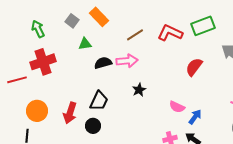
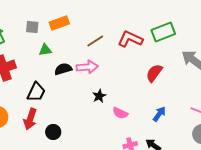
orange rectangle: (99, 17) -> (59, 23), turned -66
gray square: (72, 21) -> (32, 27), turned -32
black trapezoid: (99, 101) -> (36, 92), moved
pink semicircle: (177, 107) -> (120, 113), moved
blue arrow: (195, 117) -> (159, 114), moved

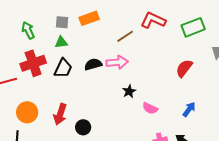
red L-shape: (130, 39) -> (153, 20), moved
green triangle: (45, 50) -> (61, 42), moved
black trapezoid: (36, 92) -> (63, 68), moved

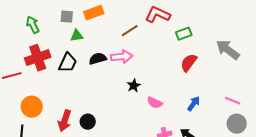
green rectangle: (193, 27) -> (184, 34), moved, size x0.7
green triangle: (61, 42) -> (77, 36), moved
red arrow: (60, 114) -> (65, 121), moved

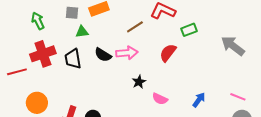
black semicircle: (98, 59) -> (103, 55), turned -132
black trapezoid: (68, 63) -> (73, 59), turned 145
red semicircle: (189, 63) -> (168, 53), moved

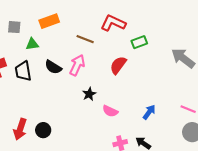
gray square: (72, 13) -> (14, 27), moved
brown line: (135, 27) -> (85, 39), turned 54
pink arrow: (127, 53) -> (77, 65), turned -60

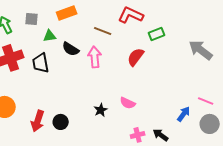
pink arrow: (77, 65) -> (95, 57), turned -30
black semicircle: (53, 67) -> (71, 49), moved
black star: (89, 94) -> (101, 110), moved
blue arrow: (149, 112) -> (184, 114), moved

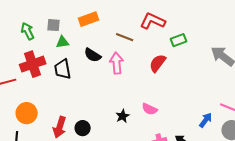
green triangle: (50, 36) -> (63, 42), moved

